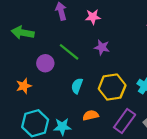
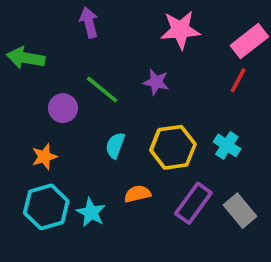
pink star: (93, 17) -> (180, 30), moved, size x1.5
orange star: (24, 86) -> (44, 157), moved
cyan star: (62, 127) -> (91, 213), turned 30

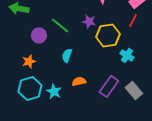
yellow hexagon: (173, 147) -> (108, 35), moved

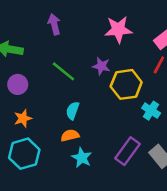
purple circle: (39, 35) -> (18, 84), moved
orange semicircle: (79, 81) -> (70, 135), moved
cyan star: (54, 91) -> (82, 158), moved

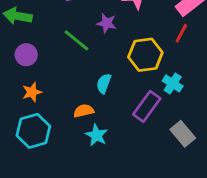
purple star: (101, 66) -> (107, 23), moved
cyan semicircle: (73, 111) -> (104, 83), moved
purple rectangle: (128, 151) -> (147, 106), moved

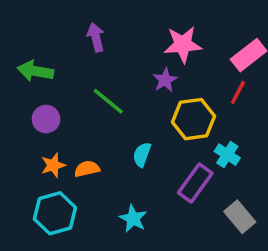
purple star: (107, 23) -> (165, 80), moved, turned 30
orange semicircle: (84, 111) -> (87, 169), moved

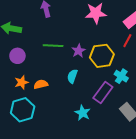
purple star: (165, 80) -> (78, 51), moved
green line: (108, 101) -> (53, 46), turned -36
cyan star: (133, 219) -> (83, 113), moved

